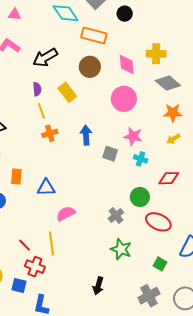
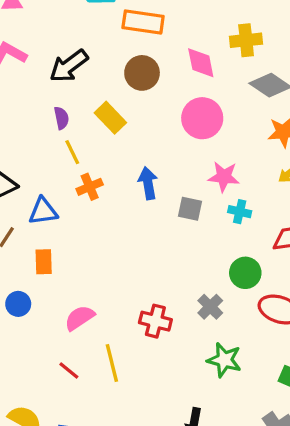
blue triangle: (46, 188) -> (43, 211), moved
pink semicircle: (66, 214) -> (80, 318), moved
red cross: (35, 267) -> (155, 321), moved

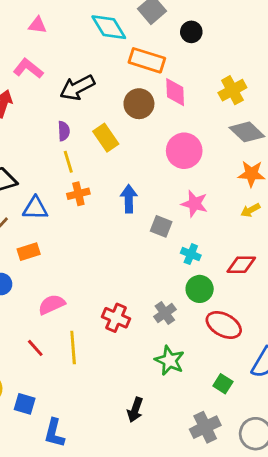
yellow cross: (246, 40) -> (232, 90), turned -32
pink diamond: (201, 63) -> (175, 92), moved
cyan cross: (240, 212) -> (191, 254), moved
orange rectangle: (44, 262) -> (29, 252), turned 65

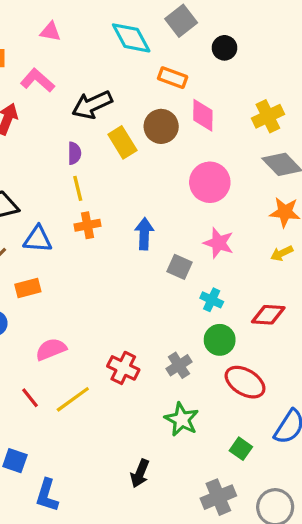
orange rectangle: (147, 60) -> (173, 78), size x0.7
yellow rectangle: (106, 138) -> (122, 142), moved
yellow line: (73, 348) -> (73, 399), turned 56

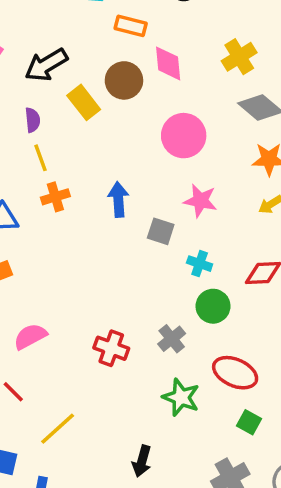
red ellipse: (245, 382) -> (235, 373), moved
yellow line: (73, 399) -> (58, 429), moved

